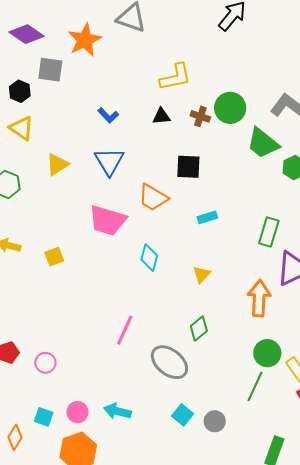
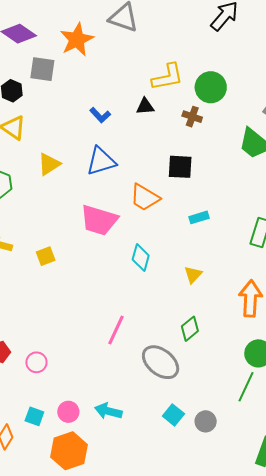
green circle: (230, 108) -> (211, 87), moved
black triangle: (161, 116) -> (145, 106), moved
blue triangle: (109, 161) -> (101, 161), turned 44

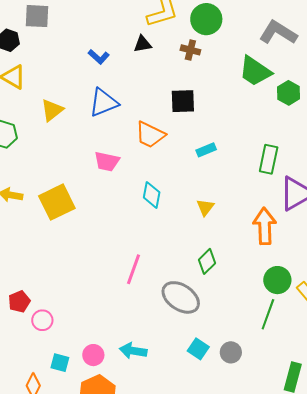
pink trapezoid: (99, 220) -> (107, 161), size x0.7
yellow square: (46, 256) -> (57, 202), size x1.8
pink circle: (36, 362) -> (42, 320), moved

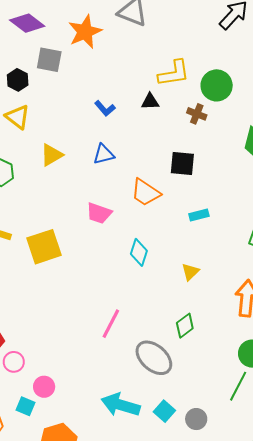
blue triangle: (104, 103) -> (104, 154), size x0.7
cyan arrow: (133, 351) -> (121, 405), moved, size x1.4
pink circle: (93, 355) -> (44, 387), moved

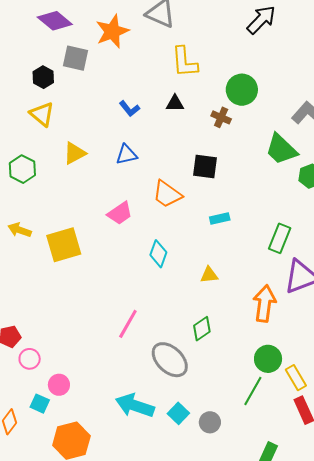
yellow L-shape: (174, 73) -> (184, 62), moved, turned 92
pink trapezoid: (99, 213) -> (120, 213), turned -56
yellow triangle: (190, 272) -> (209, 275), turned 36

